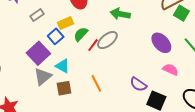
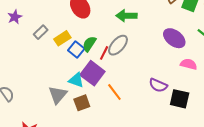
yellow rectangle: (65, 23) -> (62, 38), moved
blue square: (56, 36) -> (76, 50), moved
purple square: (38, 53) -> (92, 73), moved

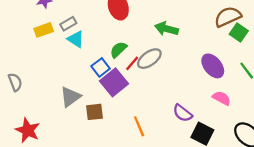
yellow rectangle: (62, 38) -> (44, 30), moved
blue square: (76, 50) -> (101, 67), moved
cyan triangle: (76, 80) -> (76, 39), moved
orange line: (114, 92) -> (139, 126), moved

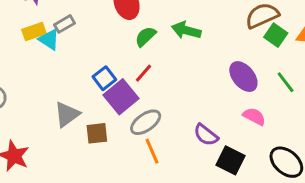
cyan triangle: (76, 39) -> (49, 40), moved
green semicircle: (118, 50) -> (146, 37), moved
gray ellipse: (149, 59) -> (146, 122), moved

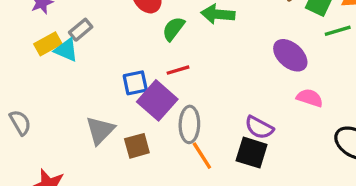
red line: (143, 73) -> (178, 70), turned 42
blue square: (104, 78) -> (135, 83), turned 35
green line: (286, 82) -> (338, 31), moved, turned -60
gray ellipse: (146, 122) -> (189, 124), turned -44
black square: (230, 160) -> (252, 153), moved

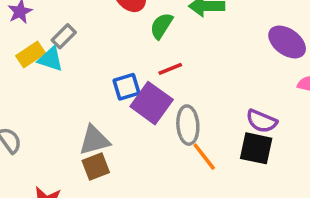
gray triangle: (100, 130) -> (94, 140), turned 36
brown square: (137, 146) -> (96, 167), moved

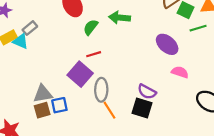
blue square: (127, 87) -> (59, 105), moved

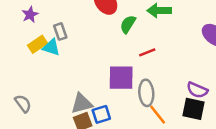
gray rectangle: (30, 28) -> (60, 32), turned -64
red line: (94, 54) -> (147, 52), moved
purple square: (80, 74) -> (121, 78), turned -35

